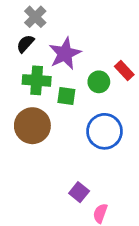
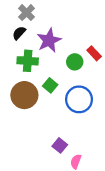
green square: (66, 96) -> (50, 85), moved, turned 32

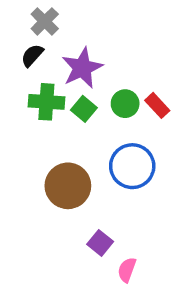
red rectangle: (94, 53) -> (157, 105), moved
green square: (50, 85) -> (84, 109), moved
brown circle: (24, 95) -> (68, 186), moved

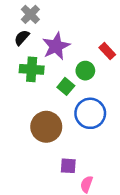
red rectangle: (157, 105) -> (107, 51), moved
green square: (84, 109) -> (66, 86), moved
purple square: (100, 243) -> (68, 166), turned -35

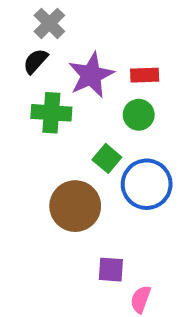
red rectangle: (107, 51) -> (145, 75), moved, turned -49
green square: (66, 86) -> (107, 158), moved

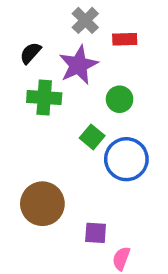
gray cross: (49, 23) -> (85, 20), moved
red rectangle: (145, 75) -> (125, 39), moved
brown circle: (75, 206) -> (42, 204), moved

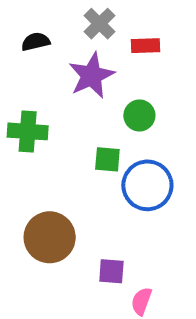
black semicircle: (30, 53) -> (36, 42), moved, turned 35
green cross: (44, 98) -> (28, 131), moved
green square: (92, 137) -> (107, 159), turned -35

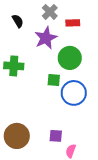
black semicircle: (36, 42) -> (18, 21), turned 72
green circle: (139, 115) -> (70, 58), size x1.5
brown circle: (50, 237) -> (17, 136), moved

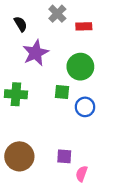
purple star: (46, 38) -> (35, 53), moved
green cross: (14, 66) -> (16, 94), moved
blue circle: (74, 93) -> (85, 107), size x0.7

